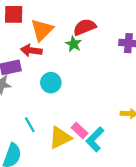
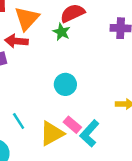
cyan circle: (51, 83) -> (65, 84), moved

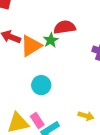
orange triangle: (27, 18) -> (31, 46), moved

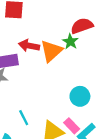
cyan circle: (41, 85) -> (80, 96), moved

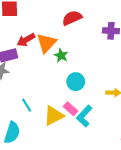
green star: (70, 42) -> (61, 55), moved
red arrow: (29, 46) -> (26, 40), turned -36

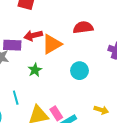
green star: (61, 55) -> (35, 70), moved
cyan circle: (76, 82) -> (79, 71), moved

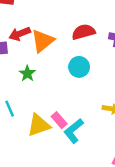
red semicircle: (83, 27) -> (83, 32), moved

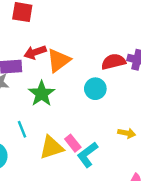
red semicircle: (83, 32) -> (113, 62), moved
green star: (27, 73) -> (42, 94), size x1.5

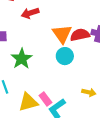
red arrow: (35, 52) -> (30, 13), moved
orange triangle: (59, 60) -> (62, 34), moved, turned -30

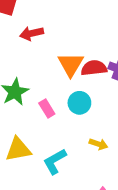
cyan circle: (65, 56) -> (79, 103), moved
pink rectangle: (45, 99) -> (47, 109), moved

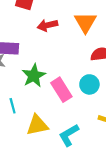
orange triangle: (71, 64) -> (85, 22), moved
pink rectangle: (47, 109) -> (61, 90), size x1.5

